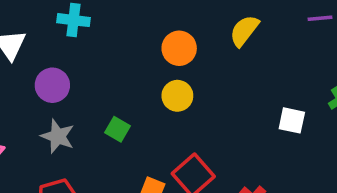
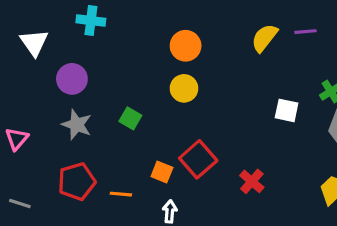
purple line: (320, 18) -> (305, 32), moved
yellow semicircle: (244, 31) -> (264, 38), moved

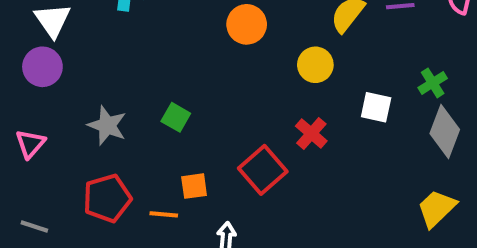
purple circle: (72, 79) -> (42, 67), moved
yellow circle: (184, 88) -> (315, 65), moved
orange square: (162, 172) -> (194, 186), moved, turned -30
red cross: (252, 181) -> (311, 134), moved

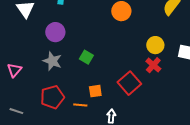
yellow circle: (315, 65) -> (155, 45), moved
purple circle: (42, 67) -> (55, 32), moved

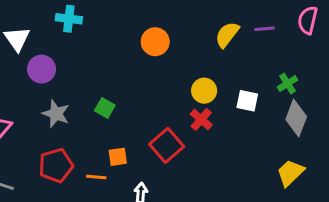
purple circle: (55, 32) -> (42, 69), moved

